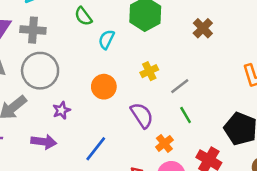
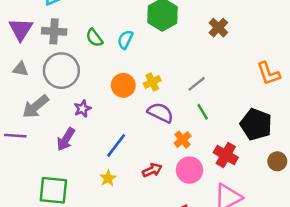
green semicircle: (83, 16) -> (94, 38), moved
yellow cross: (149, 71) -> (152, 82), moved
purple semicircle: (142, 115) -> (160, 113), turned -30
purple arrow: (44, 142) -> (66, 139), turned 115

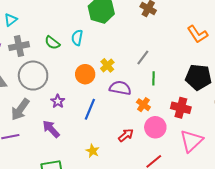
green line: (203, 112) -> (153, 78), turned 48
purple arrow: (66, 139) -> (51, 129), turned 120
blue line: (116, 145) -> (90, 109), moved

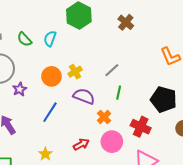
purple star: (58, 101) -> (20, 89), moved

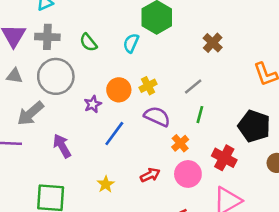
brown cross: (126, 22) -> (213, 43), moved
cyan semicircle: (50, 39) -> (131, 43), moved
purple star: (20, 89) -> (93, 104), moved

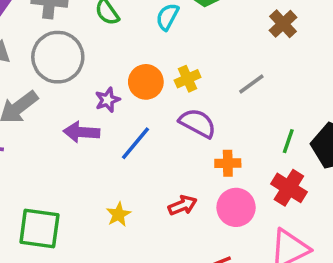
green line: (200, 115) -> (288, 141), moved
orange cross: (180, 143) -> (228, 163), turned 36
purple arrow: (62, 146) -> (81, 132), moved, turned -60

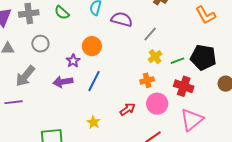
gray circle: (58, 57) -> (40, 44), size x0.6
yellow cross: (188, 79) -> (155, 57), moved
purple semicircle: (197, 123) -> (122, 19), moved
green line: (288, 141) -> (177, 61), turned 64

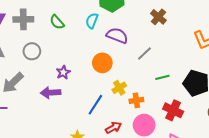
orange circle: (92, 46) -> (102, 63), moved
yellow cross: (155, 57) -> (119, 88), moved
green line: (177, 61) -> (162, 77), moved
blue line: (94, 81) -> (95, 105), moved

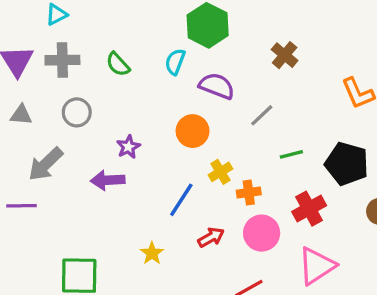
red cross: (173, 110) -> (309, 209), turned 36

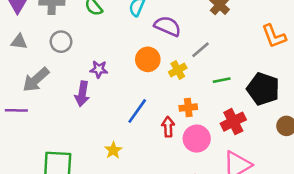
purple star: (128, 147) -> (99, 69), turned 30
yellow cross: (220, 172) -> (178, 70), moved
purple arrow: (108, 180) -> (82, 94), turned -80
red arrow: (211, 237) -> (168, 127), moved, turned -66

